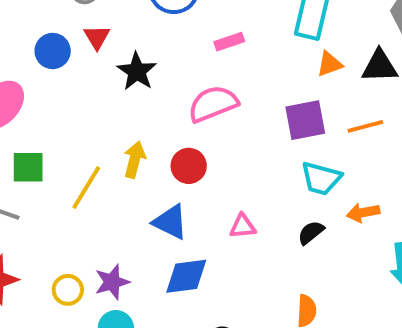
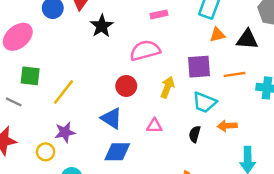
yellow arrow: (135, 160) -> (167, 87), moved
black semicircle: (311, 233) -> (195, 134), turned -42
purple star: (112, 282) -> (65, 132), moved

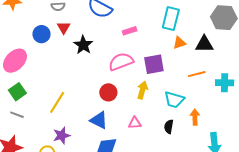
purple square: (199, 67) -> (154, 64), moved
green square: (30, 76) -> (17, 92), moved, turned -36
orange arrow: (227, 126) -> (195, 117), turned 98

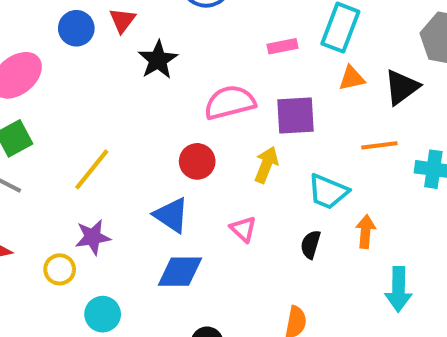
pink rectangle: (130, 31) -> (282, 46), moved
black triangle: (204, 44) -> (402, 87), turned -42
pink triangle: (135, 123) -> (243, 229), turned 40

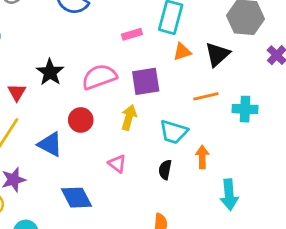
red triangle: (122, 20) -> (17, 92), moved
black star: (158, 60) -> (50, 72), moved
blue triangle: (171, 215) -> (50, 144), moved
blue diamond: (180, 272) -> (76, 198), turned 68

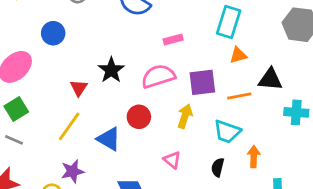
pink rectangle: (132, 34) -> (173, 40), moved
black triangle: (217, 54) -> (270, 79), moved, turned 45
orange line: (206, 96) -> (239, 96), moved

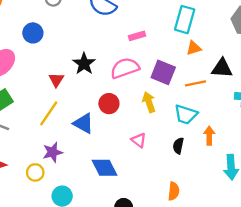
purple square: (202, 82) -> (163, 72), turned 30
yellow arrow: (185, 116) -> (149, 102), turned -36

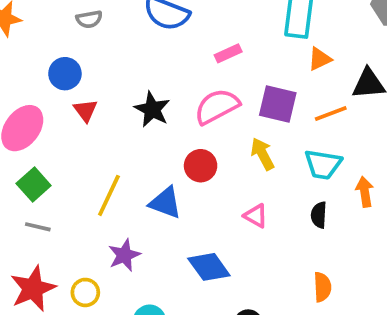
red triangle: (56, 80) -> (85, 111), moved
yellow circle: (35, 172) -> (85, 292), moved

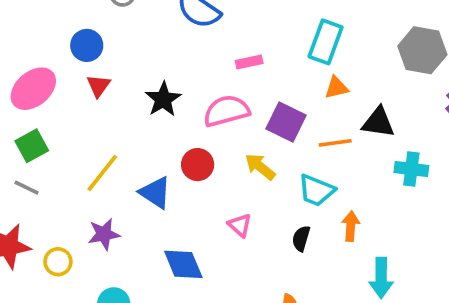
yellow arrow: (262, 154) -> (260, 167), turned -36

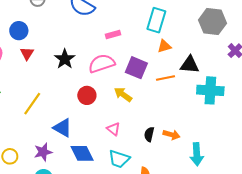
cyan cross: (411, 169) -> (210, 90), size x1.4
cyan trapezoid: (316, 190) -> (119, 159), moved
blue triangle: (155, 193) -> (63, 128), moved
orange arrow: (351, 226) -> (171, 135), moved, turned 105
purple star: (104, 234) -> (43, 152), moved

